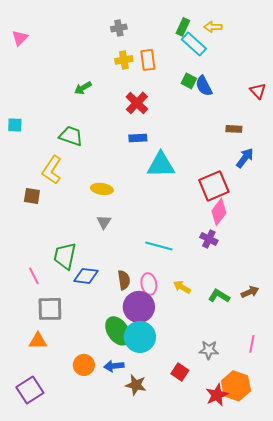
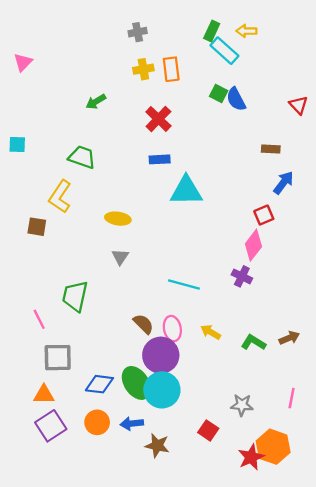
pink triangle: (20, 38) -> (23, 62), moved
red square: (214, 186) -> (264, 215), moved, size x0.6
blue diamond: (86, 276) -> (99, 384), moved
brown semicircle: (124, 280) -> (143, 324), turned -36
purple square: (30, 390) -> (51, 426), moved

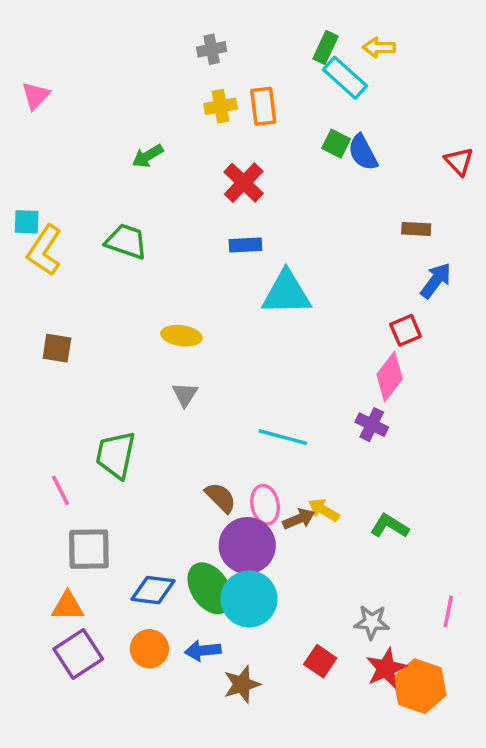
yellow L-shape: (60, 197) -> (44, 250), moved
brown arrow: (289, 338) -> (299, 519), moved
brown star: (157, 446) -> (242, 684), turned -30
red star: (251, 457) -> (386, 668), moved

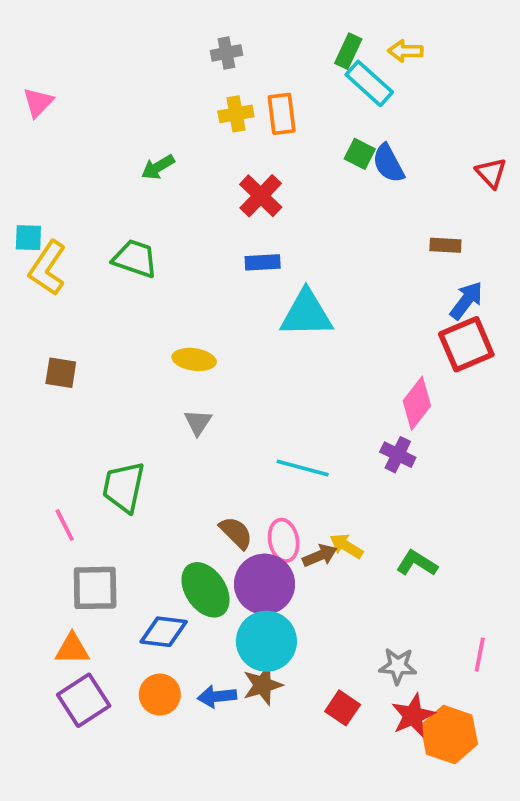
red square: (406, 330) -> (466, 344), moved, size x1.6
green ellipse: (210, 588) -> (206, 590), moved
brown star: (242, 684) -> (263, 685), moved

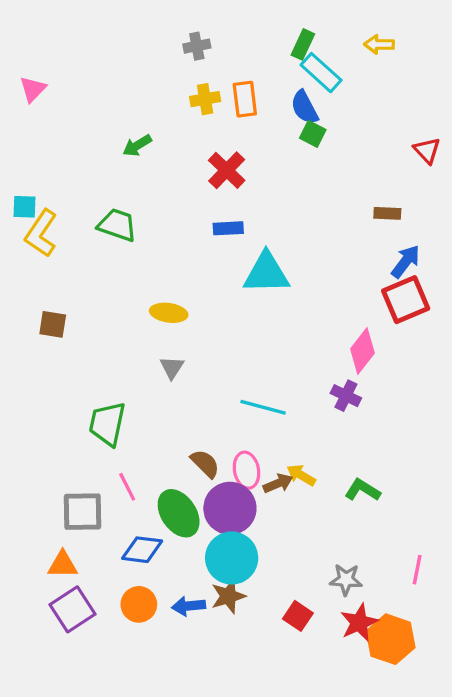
yellow arrow: (405, 51) -> (379, 44), moved
blue semicircle: (388, 163) -> (304, 107), moved
pink line: (65, 525) -> (127, 487), moved

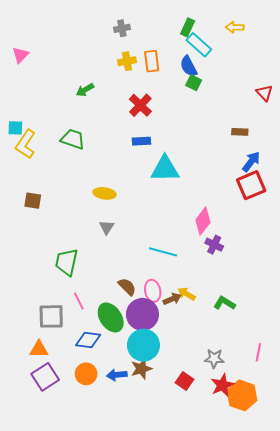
pink diamond: (362, 351) -> (203, 221), moved

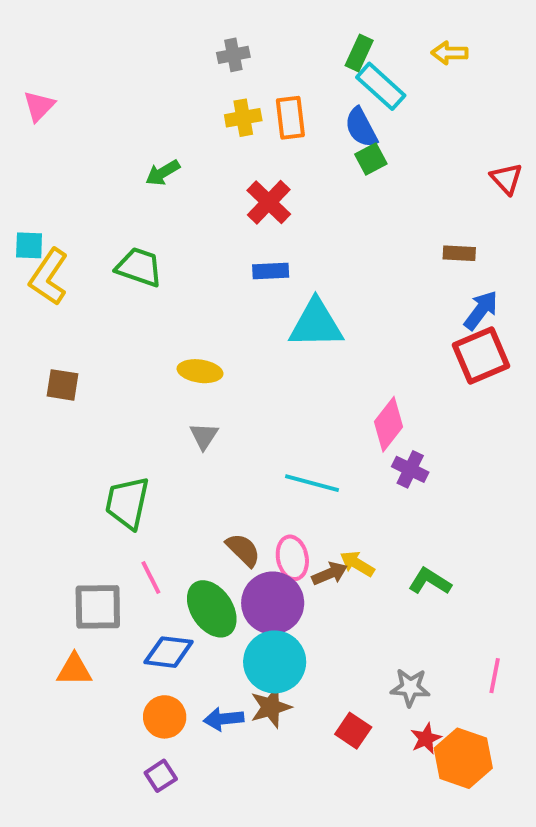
green square: (194, 83) -> (371, 159), turned 35
purple square: (45, 377) -> (161, 776), moved, size x0.6
red star: (222, 385) -> (426, 739), size x0.7

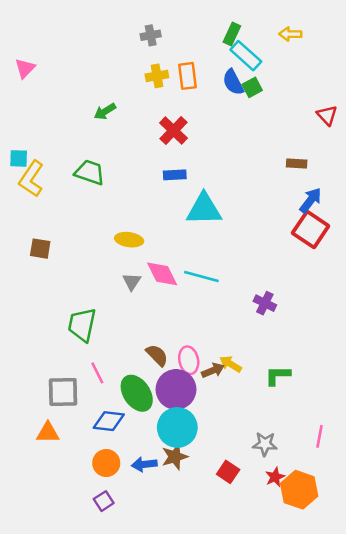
green square: (371, 159) -> (252, 87), moved
red square: (481, 355) -> (311, 229), turned -33
pink diamond: (389, 424) -> (162, 274), moved, turned -64
cyan line: (312, 483) -> (201, 276), moved
green L-shape: (430, 581) -> (278, 375), turned -32

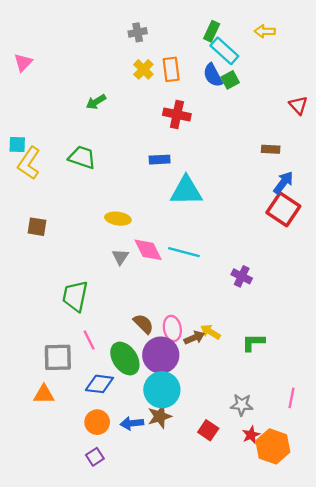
yellow cross: (157, 76) -> (143, 69), turned -36
red cross: (173, 130) -> (177, 114), moved, turned -32

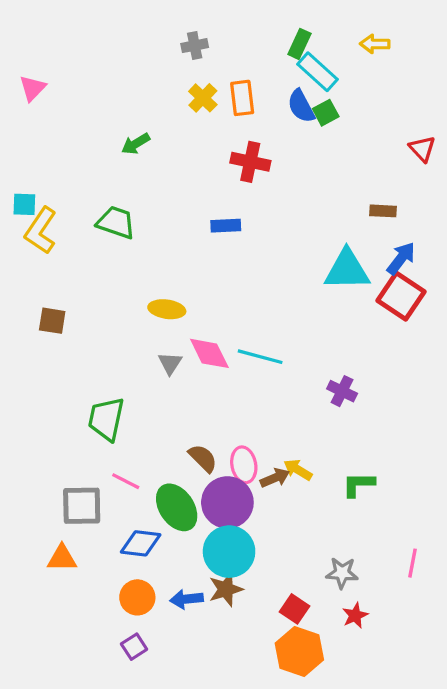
cyan triangle: (186, 191) -> (347, 270), moved
pink line: (89, 340) -> (126, 481), turned -36
orange hexagon: (273, 446) -> (299, 651), moved

